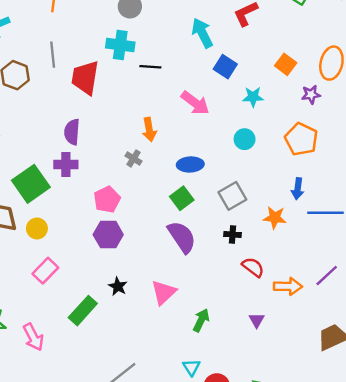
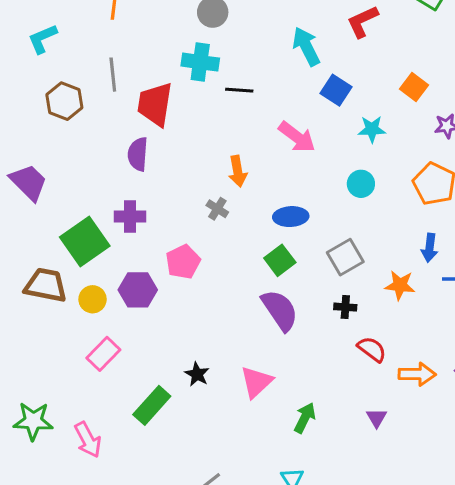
purple semicircle: (72, 132) -> (138, 154), moved
purple hexagon: (108, 235) -> (138, 290), moved

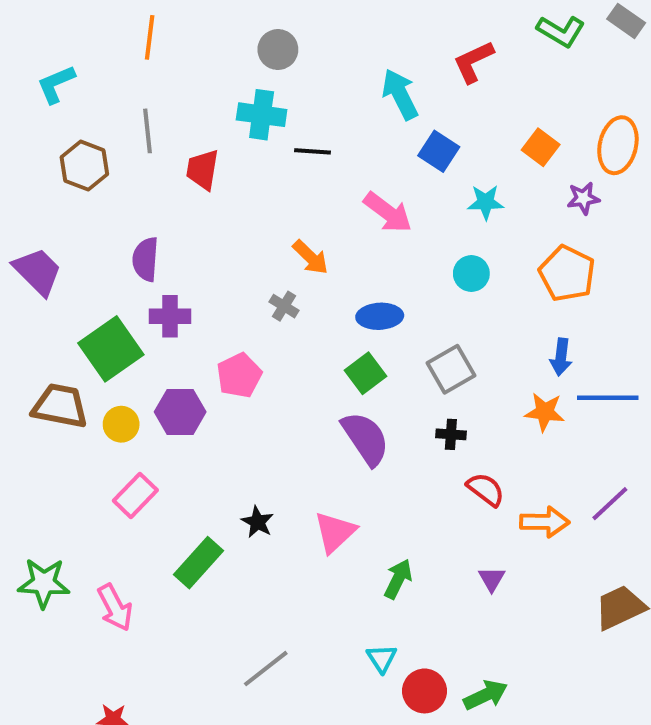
red trapezoid: (155, 104) -> (203, 170), size x0.7
purple semicircle: (138, 154) -> (146, 259), moved
orange arrow: (238, 171) -> (310, 257), turned -36
orange star: (400, 285) -> (545, 412), moved

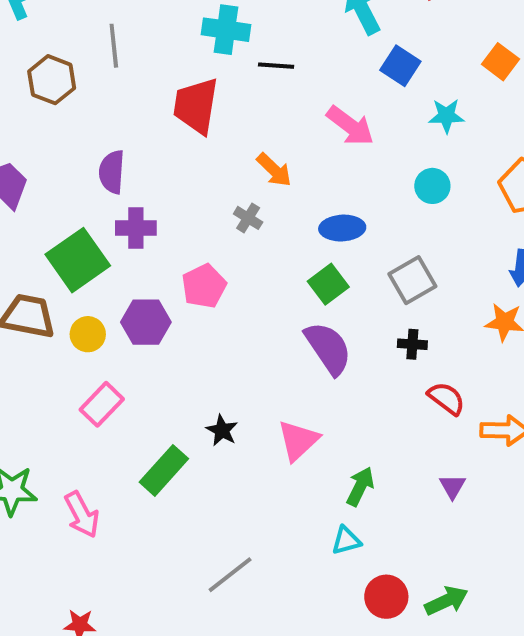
red trapezoid: (203, 170) -> (196, 106), moved, size x1.4
cyan triangle: (382, 658) -> (346, 541), moved, turned 48

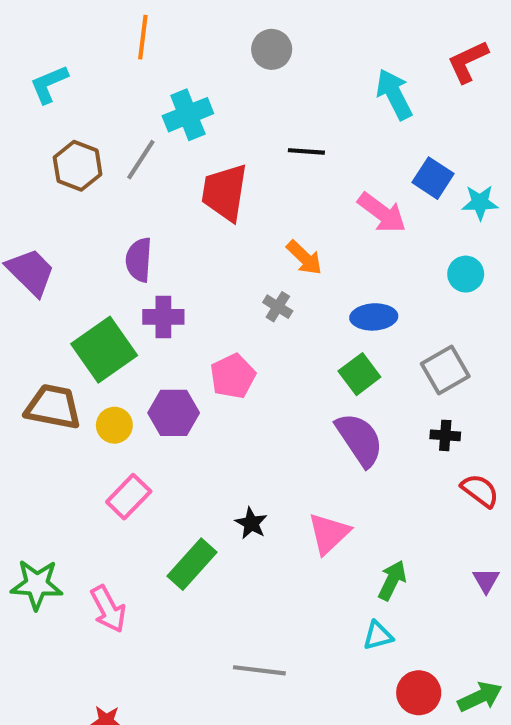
cyan cross: (226, 30) -> (188, 115), moved, turned -30
gray line: (114, 46) -> (141, 160), moved, turned 39
blue square: (400, 66) -> (433, 178), moved
gray line: (230, 575) -> (259, 670), turned 45

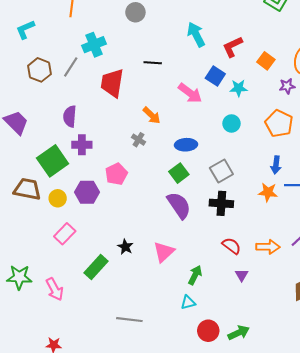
red L-shape: (468, 62) -> (233, 47), moved
black cross: (445, 435) -> (221, 203), size x1.6
red semicircle: (480, 491) -> (231, 246), moved

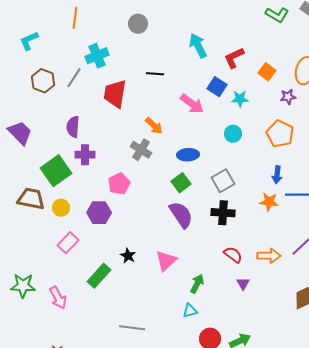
gray cross: (138, 140) -> (141, 150), size x1.5
purple hexagon: (87, 192) -> (99, 213), moved

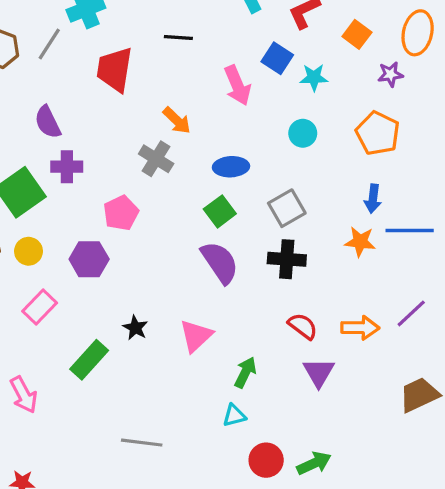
pink arrow: (192, 104) -> (237, 85), turned 30
purple semicircle: (73, 127) -> (48, 122), turned -30
purple triangle: (243, 284) -> (319, 372), size x1.5

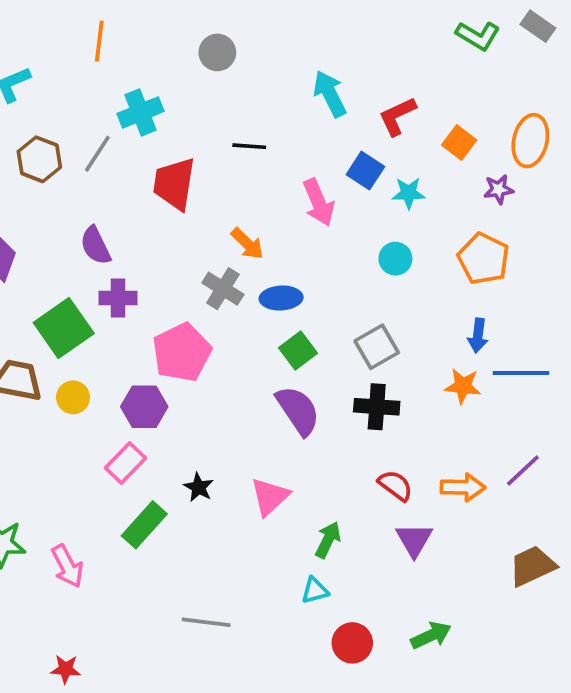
blue ellipse: (231, 167) -> (281, 298), moved
pink pentagon: (121, 213) -> (182, 352), size x1.4
pink rectangle: (40, 307) -> (126, 463), moved
green arrow: (314, 463) -> (431, 635), moved

